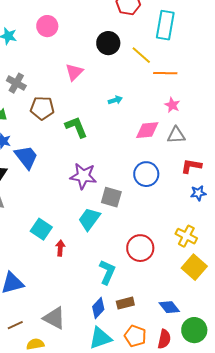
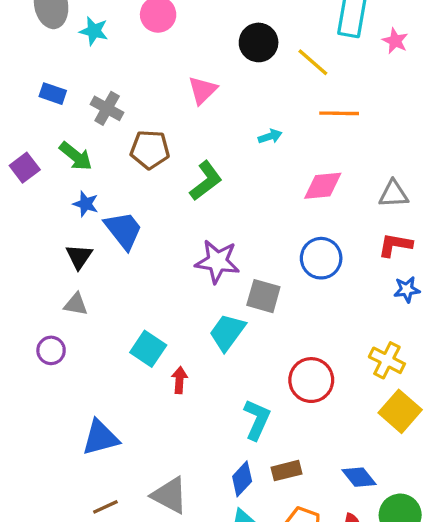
orange line: (165, 73) -> (339, 113), moved
pink star: (172, 105) -> (395, 41), moved
green L-shape: (76, 127) -> (206, 181), turned 75
gray triangle: (176, 135) -> (394, 194), moved

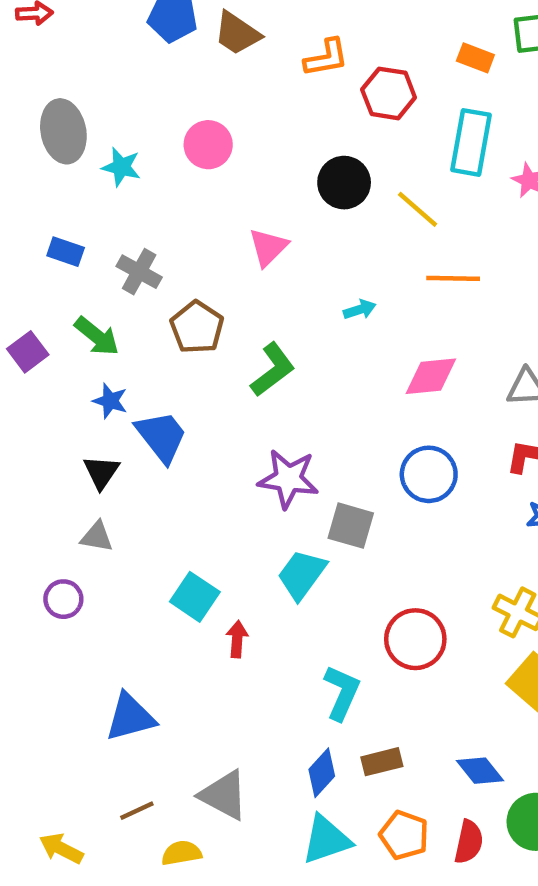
brown pentagon: (150, 150) -> (197, 327), turned 30

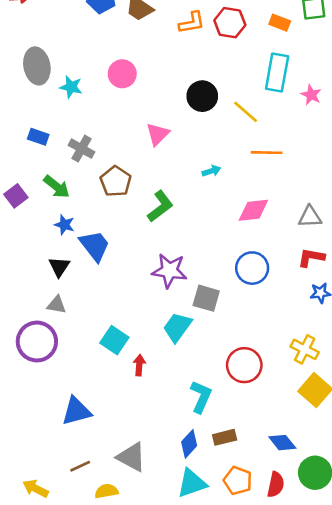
red hexagon: (389, 93) -> (230, 23), moved
purple circle: (63, 599) -> (37, 342), size x1.8

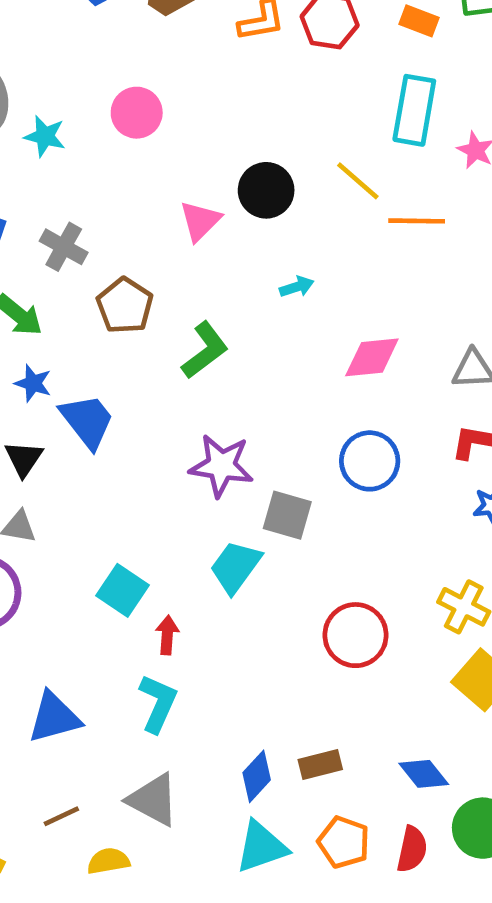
black circle: (202, 96) -> (266, 190), moved
orange line: (267, 153) -> (417, 221), moved
cyan L-shape: (201, 397) -> (158, 703), moved

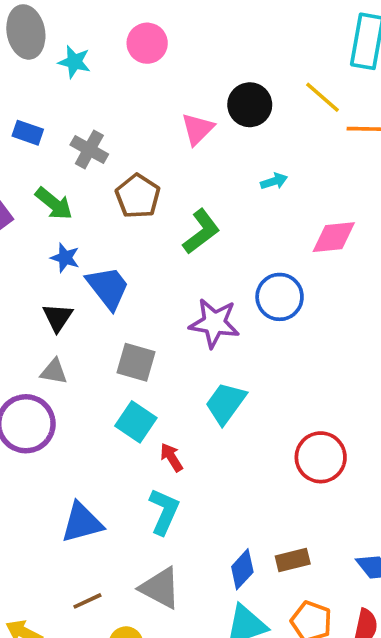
blue circle: (370, 461) -> (280, 297), moved
gray square: (287, 515) -> (136, 362), moved
red arrow: (167, 635) -> (171, 457), turned -36

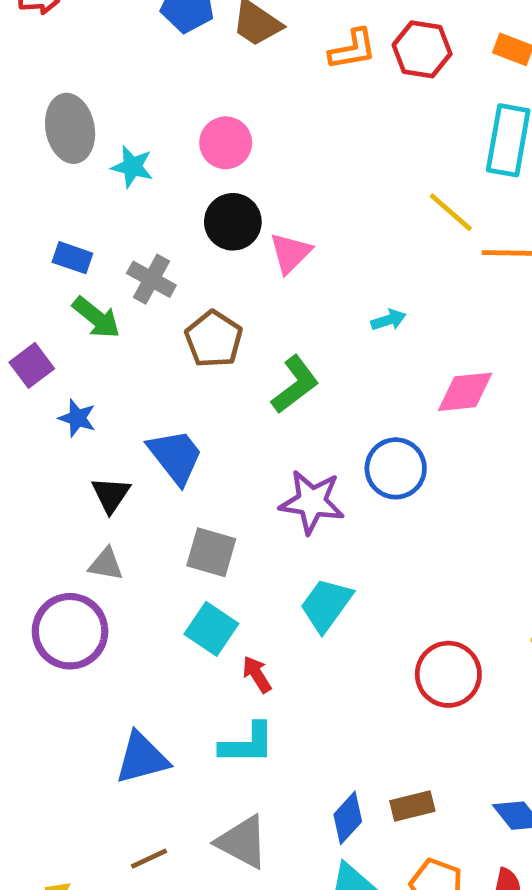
black circle: (250, 105) -> (233, 222), moved
green arrow: (54, 204) -> (96, 318), moved
blue star: (65, 258) -> (77, 418), moved
cyan L-shape: (164, 511) -> (247, 744), turned 66

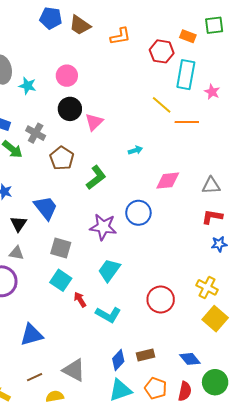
red hexagon: (422, 49) -> (162, 51), moved
cyan L-shape: (247, 744) -> (108, 315), moved, turned 30

